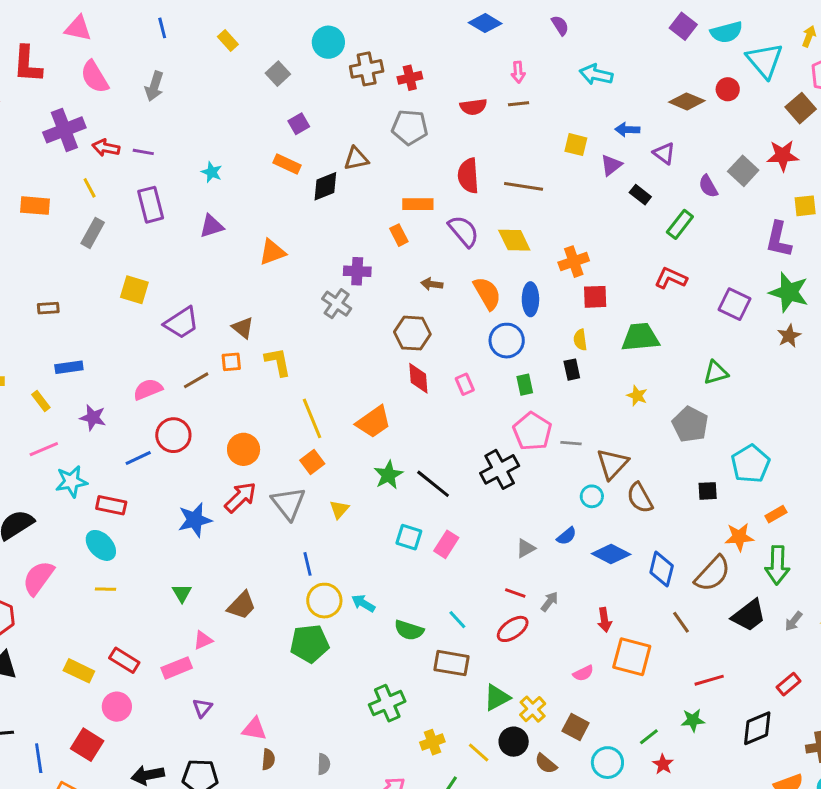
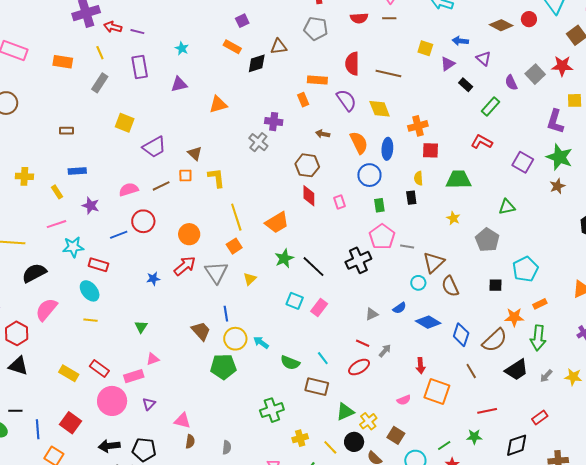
blue star: (195, 520) -> (153, 279), size x0.6
brown trapezoid: (242, 605) -> (201, 331), moved, turned -90
pink circle: (117, 707) -> (112, 401), moved, size x1.5

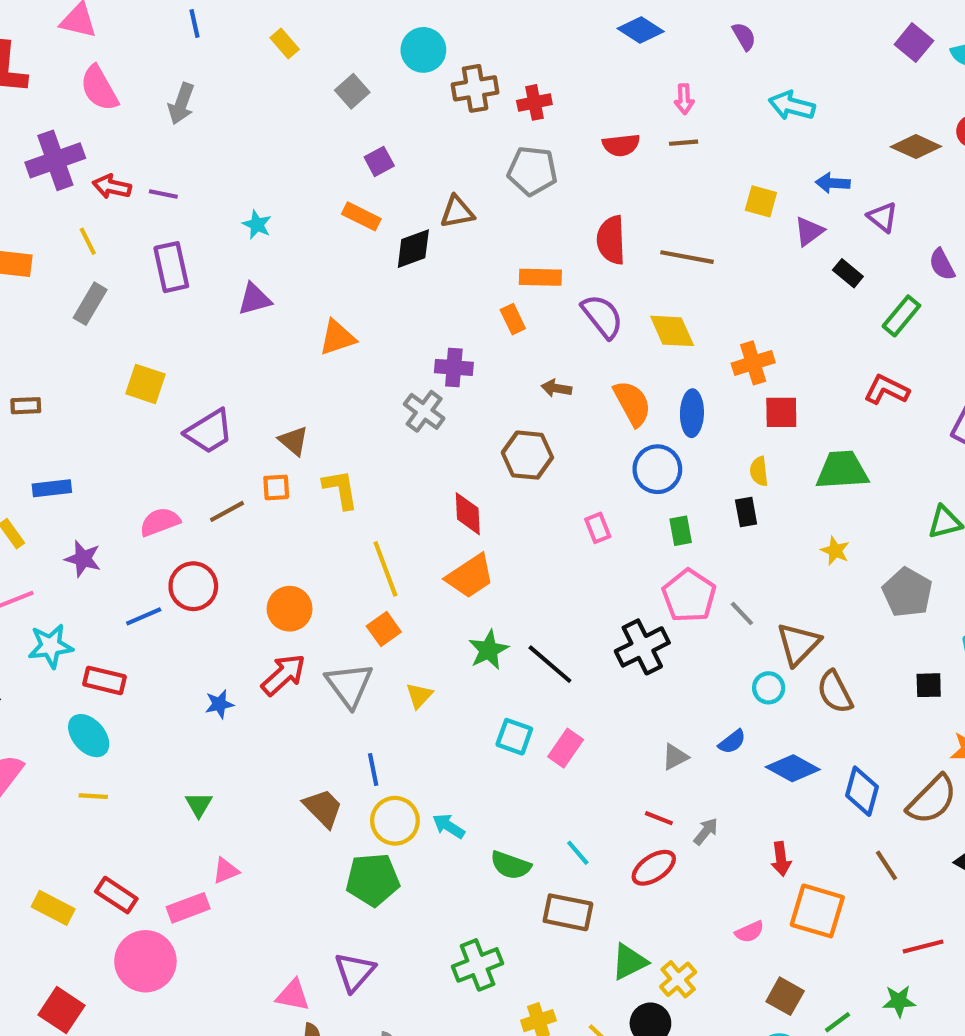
red diamond: (309, 196) -> (468, 514), moved
gray line: (407, 246) -> (742, 614), turned 40
purple triangle: (149, 404) -> (355, 972), moved, size x1.5
brown square: (396, 435) -> (785, 996), moved

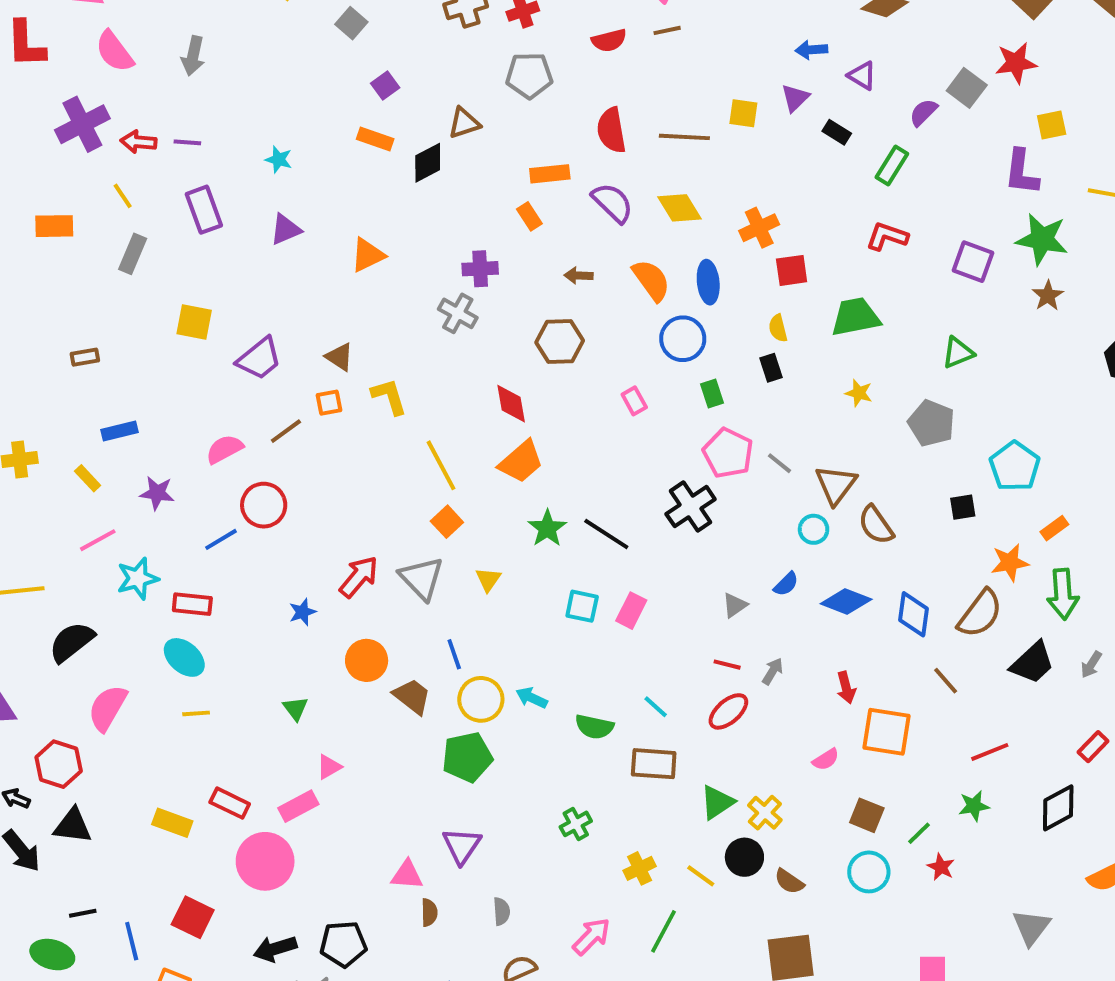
yellow square: (761, 201) -> (743, 113), moved
purple semicircle: (942, 264) -> (923, 112), turned 80
orange circle: (290, 609) -> (367, 660), moved
green cross: (478, 965) -> (576, 824), size x0.7

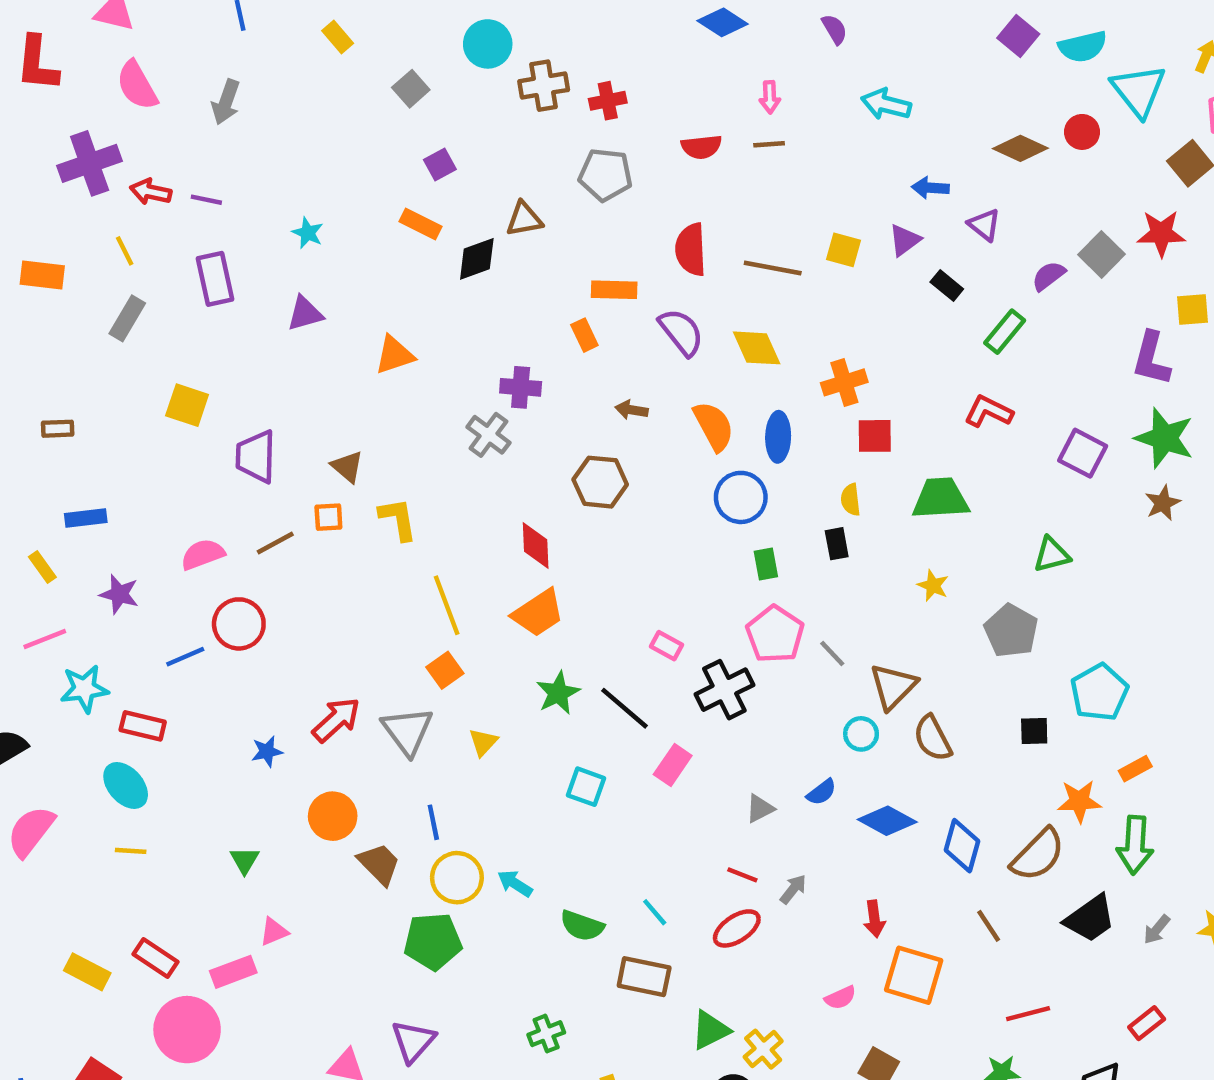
purple trapezoid: (259, 359) -> (256, 457), turned 123
pink rectangle: (634, 401) -> (667, 646), moved, turned -40
pink rectangle: (631, 611) -> (673, 765), moved

